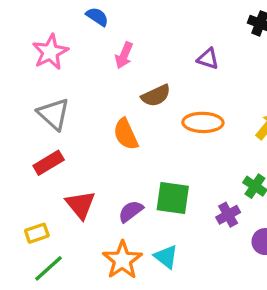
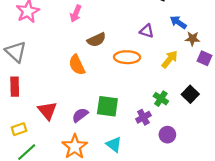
purple triangle: (208, 59) -> (147, 31), moved
gray triangle: (54, 114) -> (16, 52), moved
red rectangle: (49, 163) -> (15, 87), moved, turned -60
cyan triangle: (166, 257) -> (114, 144), moved

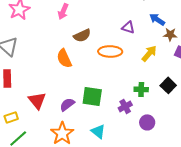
green cross: (161, 99) -> (141, 89), turned -32

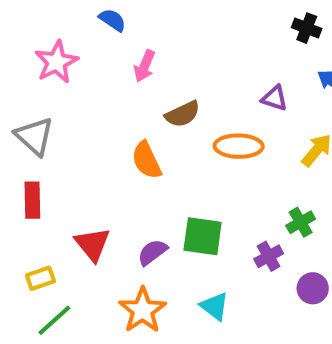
green cross: (141, 89) -> (301, 222), turned -32

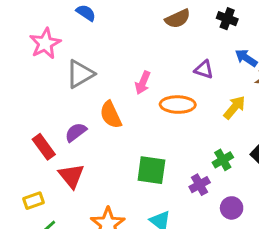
pink arrow: (144, 66) -> (143, 83), moved
brown semicircle: (183, 114) -> (178, 19), moved
gray triangle: (34, 136) -> (80, 74), moved, turned 48
red rectangle: (32, 200) -> (44, 147), moved, turned -35
purple semicircle: (153, 252) -> (76, 132), moved

